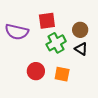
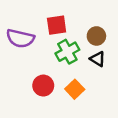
orange square: (62, 74) -> (75, 89), turned 35

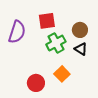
purple semicircle: (20, 38) -> (17, 32), turned -85
red circle: (43, 86) -> (36, 83), moved

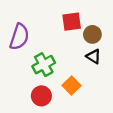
red square: (47, 21) -> (72, 22), moved
green cross: (56, 43) -> (44, 65), moved

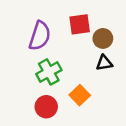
purple semicircle: (19, 37) -> (40, 36), moved
black triangle: (94, 56) -> (104, 63), turned -42

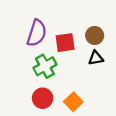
red square: (80, 24) -> (65, 43), moved
orange square: (80, 95) -> (73, 102), moved

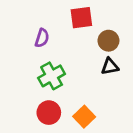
purple semicircle: (37, 33) -> (42, 38), size x0.6
red square: (65, 43) -> (81, 18), moved

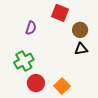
red square: (81, 18) -> (60, 13), turned 30
green cross: (52, 76) -> (24, 61), moved

